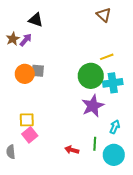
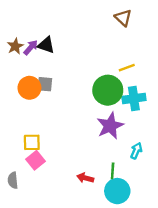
black triangle: (36, 20) -> (46, 45), moved
cyan circle: (114, 155) -> (117, 191), moved

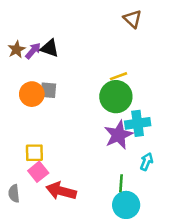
yellow line: (127, 68) -> (118, 76), moved
cyan cross: (134, 98) -> (138, 123), moved
red arrow: (85, 178) -> (61, 191), moved, size x1.6

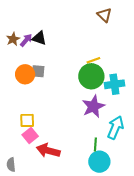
cyan cross: (138, 123) -> (114, 84), moved
cyan arrow: (146, 162) -> (115, 127), size x1.6
gray semicircle: (14, 193) -> (11, 165), moved

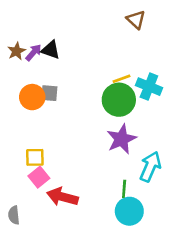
cyan cross: (114, 84) -> (149, 87), moved, turned 30

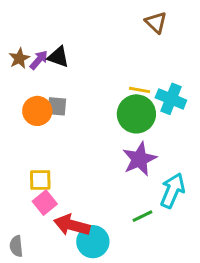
yellow line: (121, 79) -> (139, 90), turned 30
green line: (124, 189) -> (142, 216), turned 60
cyan circle: (129, 211) -> (93, 242), moved

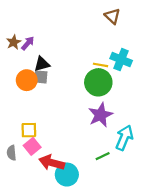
black triangle: (58, 57) -> (42, 64), moved, turned -35
cyan cross: (171, 99) -> (121, 60), moved
gray semicircle: (16, 246) -> (12, 153), moved

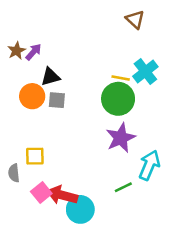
cyan cross: (121, 60) -> (145, 71), turned 30
gray square: (41, 77) -> (57, 100), moved
pink square: (32, 146) -> (41, 193), moved
gray semicircle: (12, 153) -> (14, 173), moved

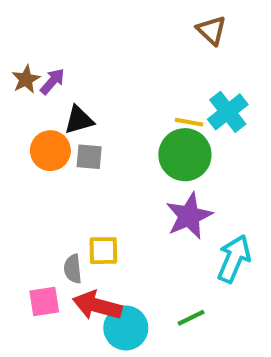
yellow square: (35, 156) -> (103, 251), moved
gray semicircle: (14, 173) -> (73, 269), moved
green line: (123, 187) -> (191, 318), moved
pink square: (41, 193) -> (44, 302), moved, turned 30

